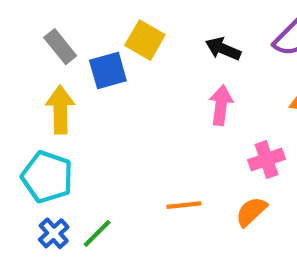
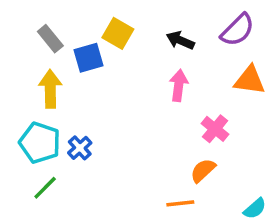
pink cross: (266, 160) -> (215, 129), turned -32
orange line: (184, 205) -> (180, 203), moved
blue cross: (54, 233) -> (80, 148), moved
green line: (97, 233) -> (45, 188), moved

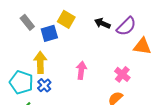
purple semicircle: (238, 30) -> (126, 26), moved
pink arrow: (179, 85) -> (81, 70), moved
yellow arrow: (50, 89) -> (40, 62), moved

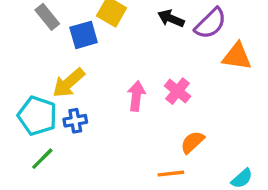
yellow arrow: (40, 62) -> (69, 83), turned -130
pink cross: (122, 74) -> (178, 91), moved
blue cross: (44, 85) -> (75, 121), turned 32

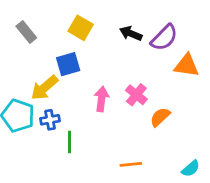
blue square: (84, 35) -> (68, 64), moved
orange semicircle: (192, 142) -> (160, 117), moved
green line: (42, 159) -> (69, 142), moved, turned -45

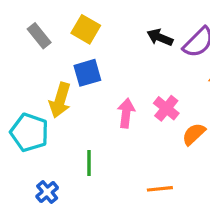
yellow square: (81, 28) -> (86, 29), moved
yellow arrow: (44, 88) -> (60, 100), turned -32
blue cross: (50, 120) -> (47, 192), moved, turned -30

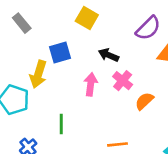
yellow square: (86, 29) -> (87, 18), moved
black arrow: (160, 37) -> (109, 55), moved

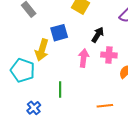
black arrow: (109, 55) -> (98, 35), turned 98
pink cross: (123, 81) -> (109, 55), turned -35

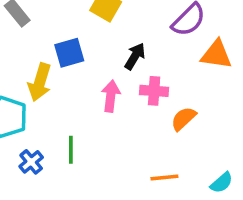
orange line: (105, 106) -> (164, 177), moved
blue cross: (34, 108) -> (31, 162), moved

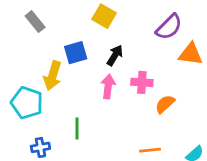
black arrow: (135, 56) -> (115, 55), moved
blue cross: (31, 162) -> (40, 147), moved, turned 30

